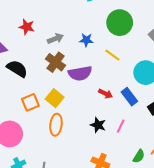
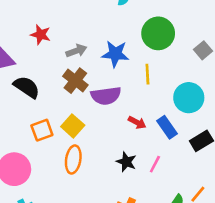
blue star: (86, 40) -> (115, 54), size x1.5
yellow line: (112, 55) -> (147, 74), turned 49

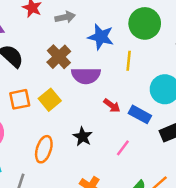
gray arrow: (76, 51) -> (65, 17), moved
blue rectangle: (167, 127) -> (140, 114), turned -35
orange ellipse: (73, 160) -> (44, 149), moved
black star: (126, 162) -> (83, 137), moved

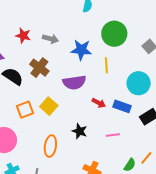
gray arrow: (65, 17) -> (50, 39), turned 35
brown cross: (59, 57) -> (39, 68), moved
pink line: (123, 148) -> (113, 135), turned 56

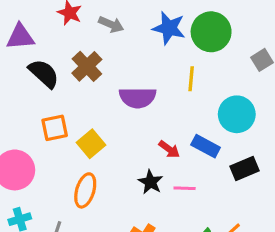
blue star: (81, 50) -> (169, 28), moved
red arrow: (99, 103) -> (169, 149), moved
yellow square: (49, 106) -> (91, 144), moved
black star: (80, 131) -> (150, 182), moved

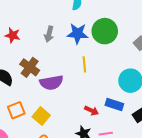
gray arrow: (111, 24) -> (49, 34), moved, turned 91
yellow line: (191, 79) -> (84, 64), moved
purple semicircle: (138, 98) -> (51, 83), moved

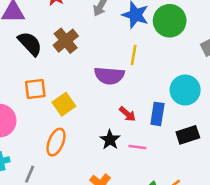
purple semicircle: (51, 83) -> (109, 76), moved
blue rectangle: (114, 104) -> (157, 114), turned 66

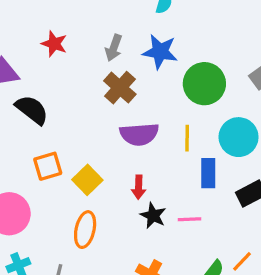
green circle: (170, 21) -> (204, 84), moved
brown cross: (66, 41) -> (120, 88), moved
yellow line: (134, 55) -> (187, 138), moved
red arrow: (127, 114) -> (139, 187), moved, turned 60

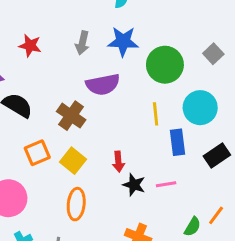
brown cross: (120, 88) -> (71, 116), moved
purple semicircle: (139, 134) -> (103, 84), moved

